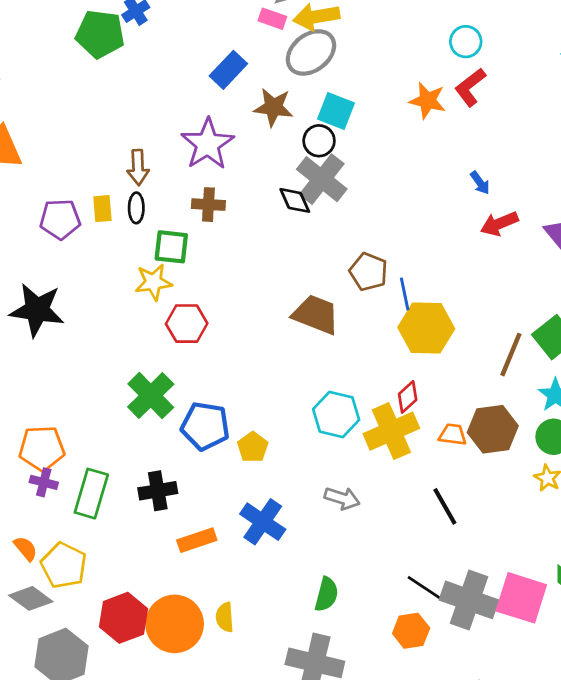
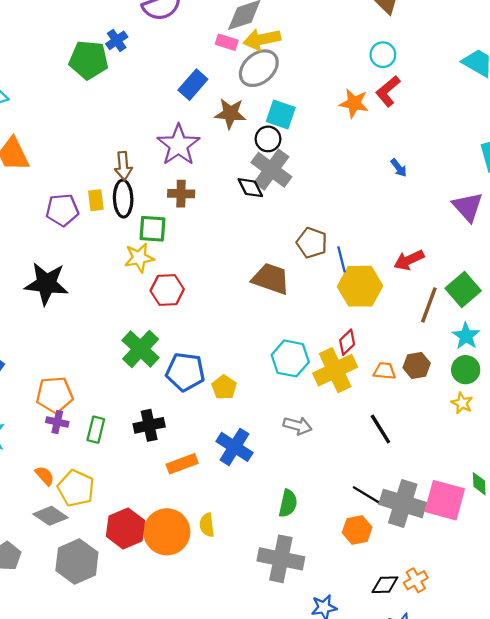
black ellipse: (136, 208) -> (123, 199), size x1.5
red arrow: (499, 224) -> (409, 260), moved
brown hexagon: (493, 429) -> (417, 365), size x0.7
green rectangle: (91, 494) -> (96, 430), size x0.7

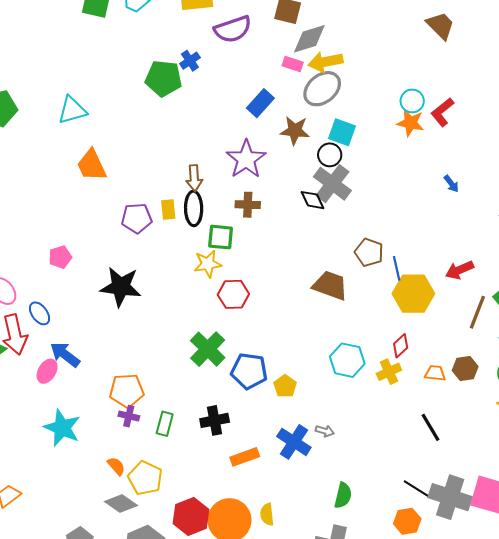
cyan circle: (383, 55) -> (412, 101), moved
yellow cross: (335, 370) -> (389, 372), size x0.6
gray arrow: (298, 426) -> (325, 431), moved, size x0.7

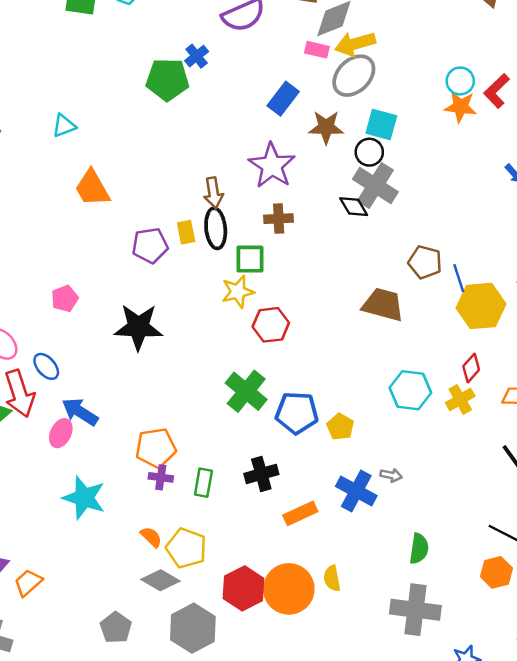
cyan triangle: (72, 110) -> (64, 126), size x0.7

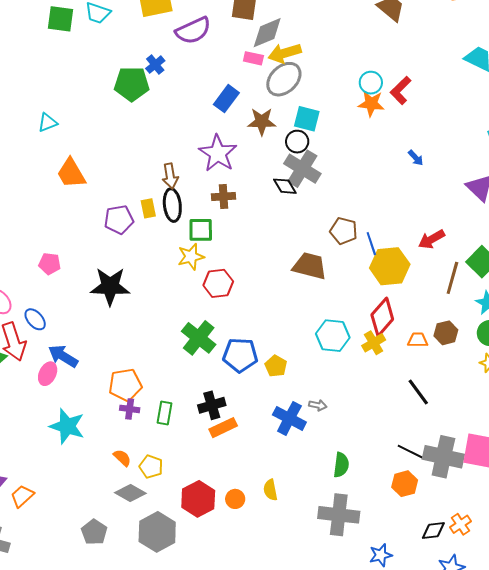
pink pentagon: (65, 299) -> (50, 264), turned 30
red diamond: (471, 368) -> (382, 317), size x1.6
orange rectangle: (300, 513) -> (223, 428), moved
yellow pentagon: (186, 548) -> (151, 467), size x0.7
orange circle: (289, 589) -> (235, 499), size x0.5

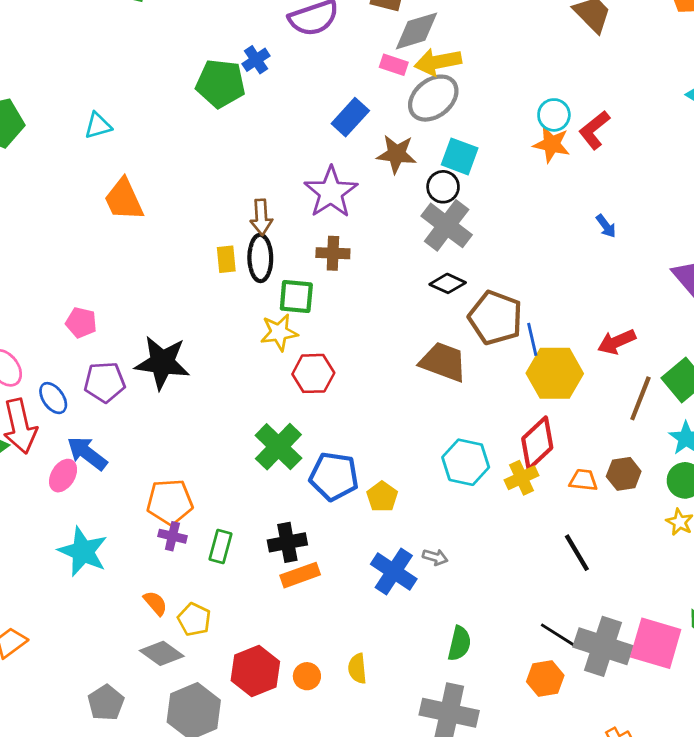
black diamond: (285, 186) -> (448, 283), moved, turned -40
purple pentagon: (119, 220) -> (105, 382), moved
brown pentagon: (344, 231) -> (495, 318), size x1.4

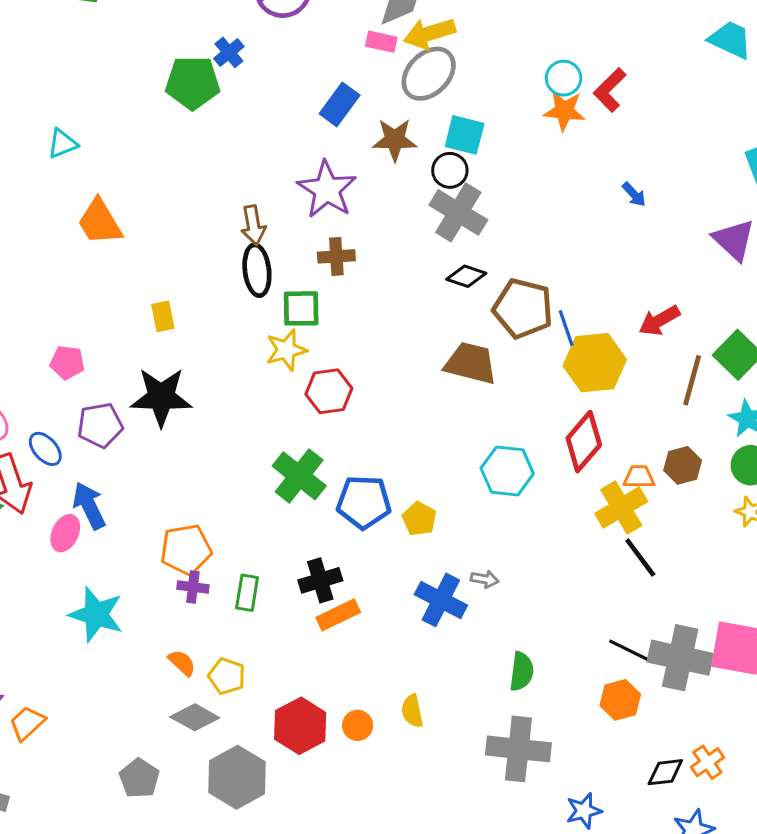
yellow rectangle: (226, 259) -> (163, 316), moved
blue arrow: (87, 453) -> (89, 506), turned 33
yellow cross: (522, 478) -> (621, 508), moved, size x1.4

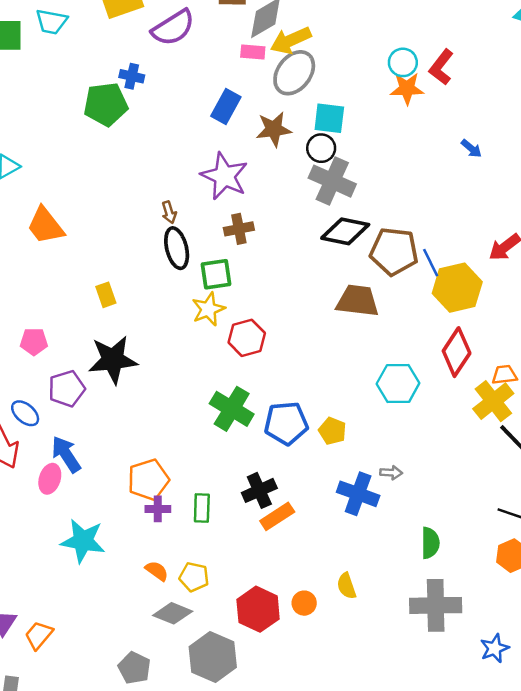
blue cross: (229, 52) -> (132, 76), turned -30
brown arrow: (253, 225) -> (169, 212), size x0.7
black diamond: (466, 276) -> (345, 231), size x1.5

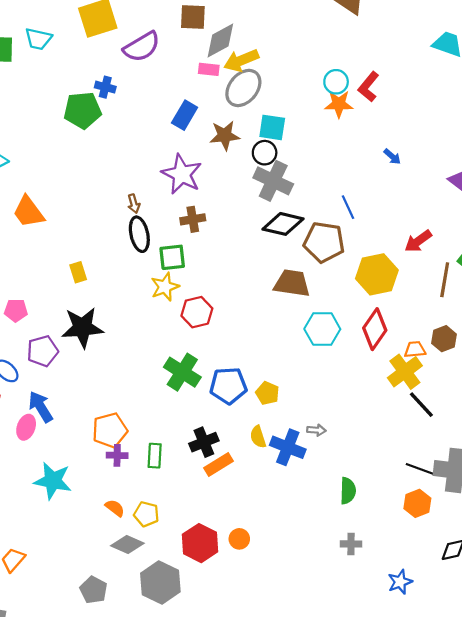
blue line: (431, 263) -> (348, 207), moved
cyan hexagon: (398, 384) -> (322, 329), moved
yellow semicircle: (346, 586) -> (258, 437), moved
gray cross: (436, 605) -> (351, 544), size x0.5

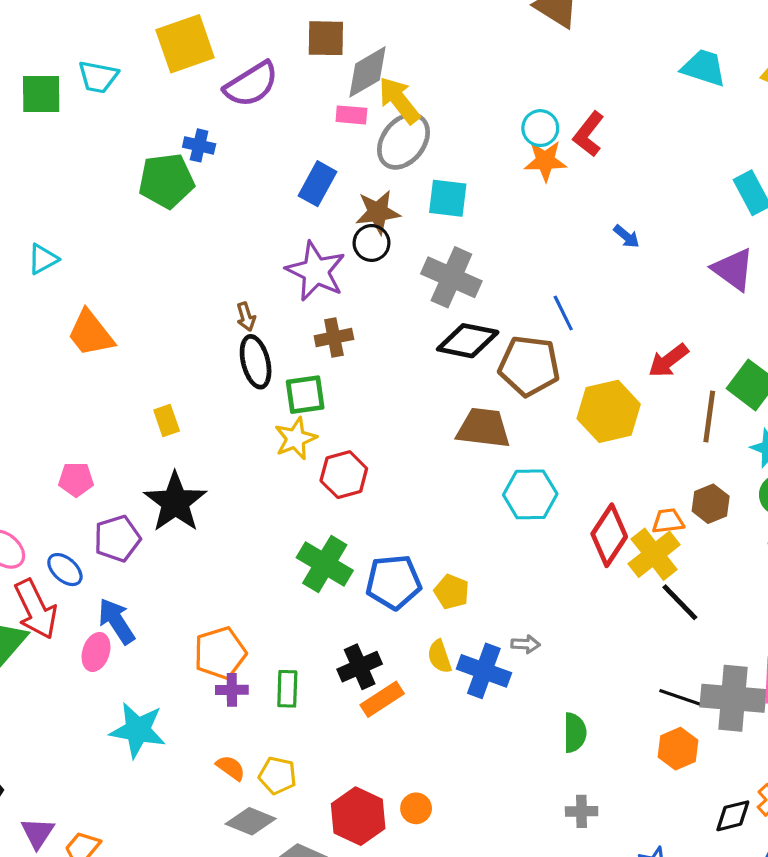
yellow arrow: (241, 60) -> (399, 100), turned 76
black circle: (265, 153) -> (371, 243), moved
black star: (82, 328) -> (175, 502), turned -30
red diamond: (375, 329) -> (609, 535), moved

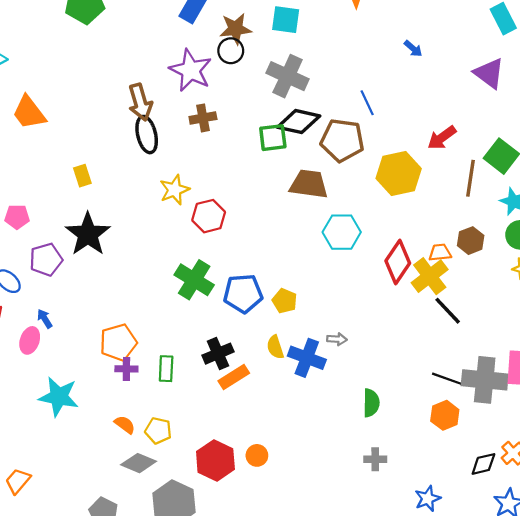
brown arrow: (246, 317) -> (140, 102), size x1.8
green square: (305, 395) -> (273, 138), moved
blue arrow: (117, 621) -> (45, 319), size x0.6

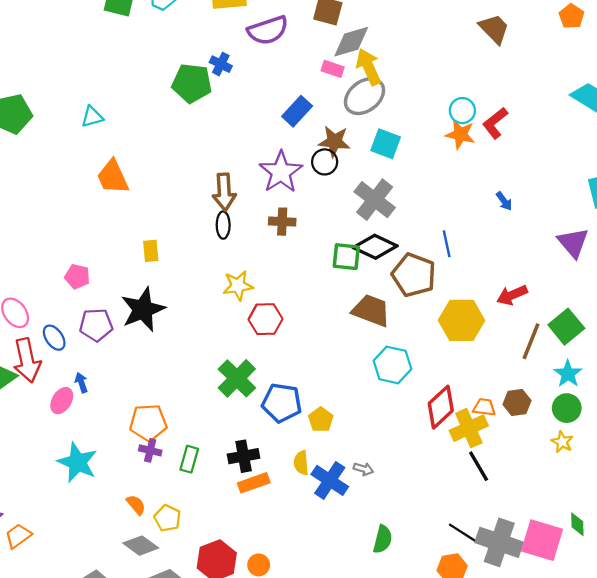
black ellipse: (147, 135) -> (223, 225), size x0.7

